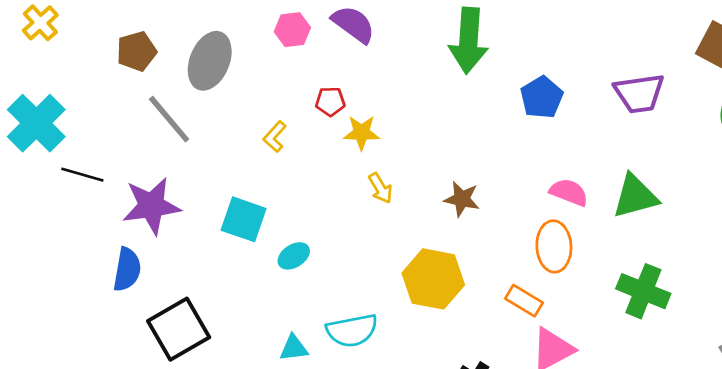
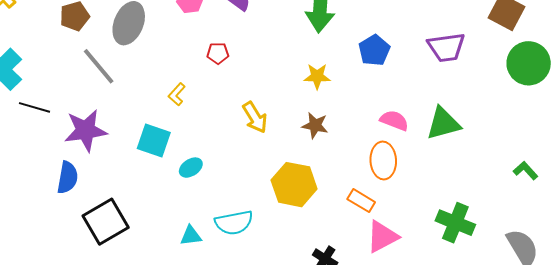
yellow star: (361, 133) -> (317, 76), moved
yellow L-shape: (275, 137) -> (177, 94), moved
yellow arrow: (380, 188) -> (255, 117), size x1.4
green cross: (643, 291) -> (455, 223), moved

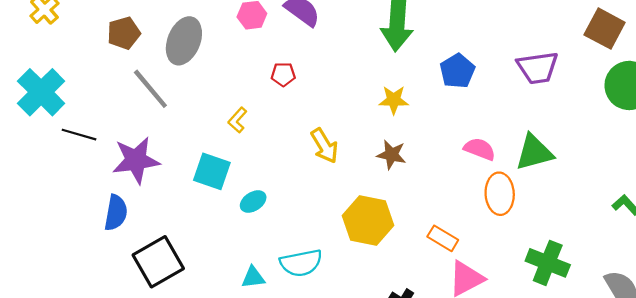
orange ellipse: (383, 161) -> (500, 194), moved

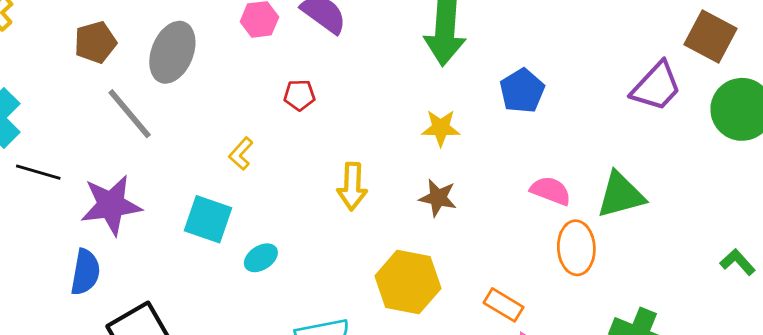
purple trapezoid: (538, 68) -> (656, 87), moved, turned -39
yellow arrow: (325, 146) -> (352, 186), turned 33

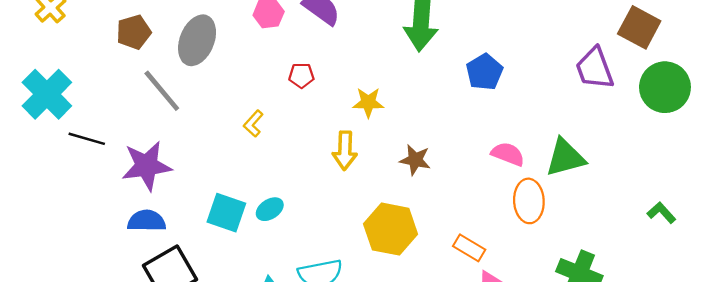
purple trapezoid: (656, 87) -> (595, 68), turned 117
yellow star: (441, 128) -> (368, 102), moved
cyan square: (208, 219) -> (226, 213), moved
blue semicircle: (85, 272) -> (147, 221), moved, turned -99

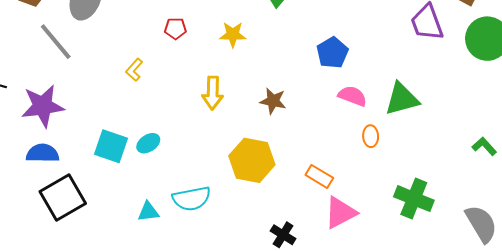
blue pentagon: (484, 72) -> (332, 53), moved
yellow star: (368, 102) -> (233, 35), moved
orange ellipse: (529, 201) -> (371, 136), size x0.6

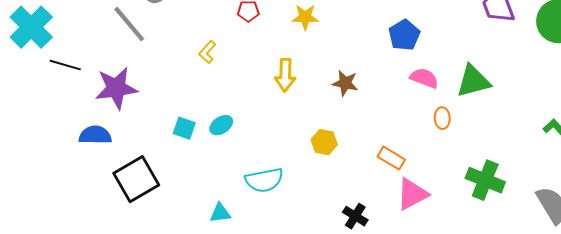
cyan square: (111, 146) -> (184, 128), size x0.7
blue semicircle: (43, 153) -> (95, 135), moved
yellow hexagon: (252, 160) -> (324, 142), size x0.6
cyan triangle: (148, 212) -> (220, 213), moved

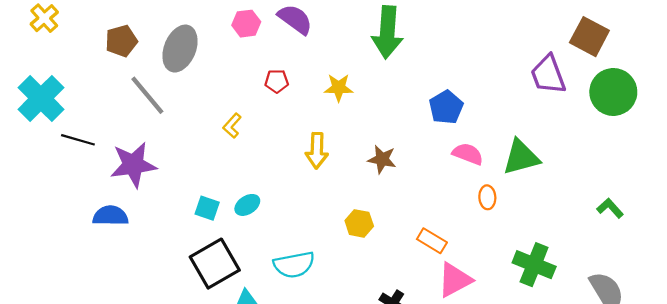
black square: (136, 179) -> (215, 264), moved

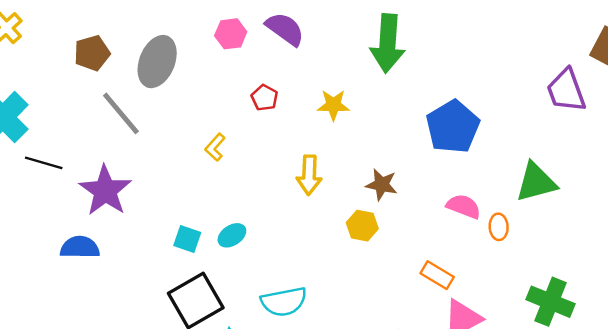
red pentagon: (277, 81) -> (265, 98), turned 30
blue pentagon: (446, 107) -> (453, 127), size x1.4
pink semicircle: (468, 154) -> (464, 206), moved
purple star: (133, 165) -> (105, 191), turned -30
yellow hexagon: (359, 223) -> (362, 226), moved

